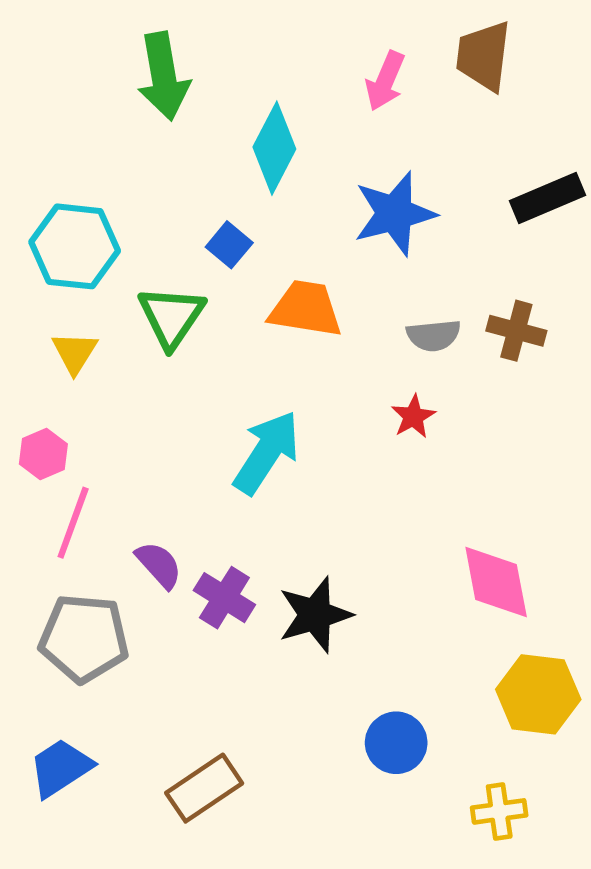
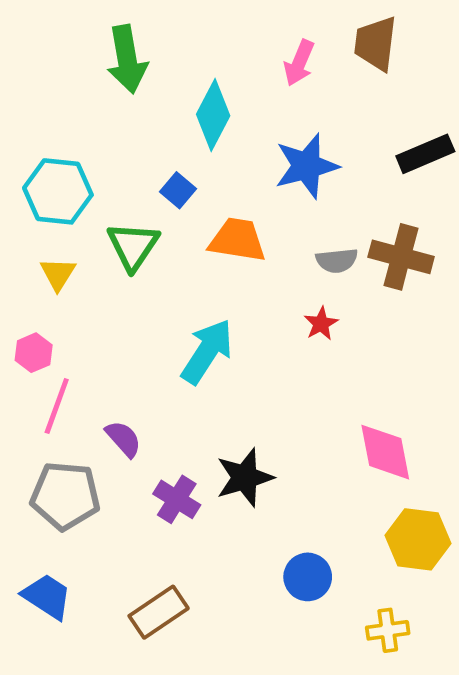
brown cross: (516, 331) -> (401, 257), size x1.4
purple cross: (224, 598) -> (177, 499), moved
blue trapezoid: (61, 768) -> (47, 596), turned 66

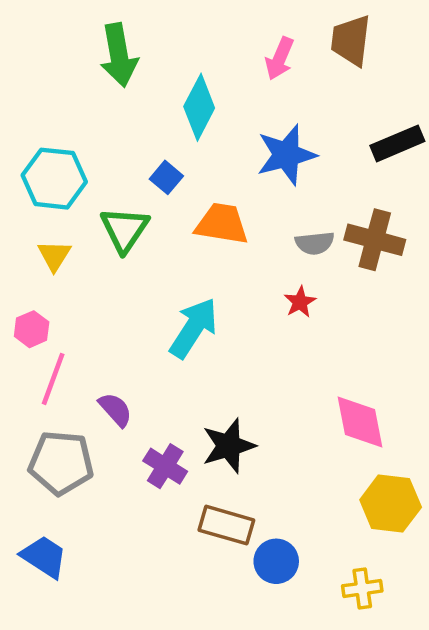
blue circle: (308, 577) -> (276, 561), moved
brown rectangle: (159, 612) -> (226, 525), moved, turned 50

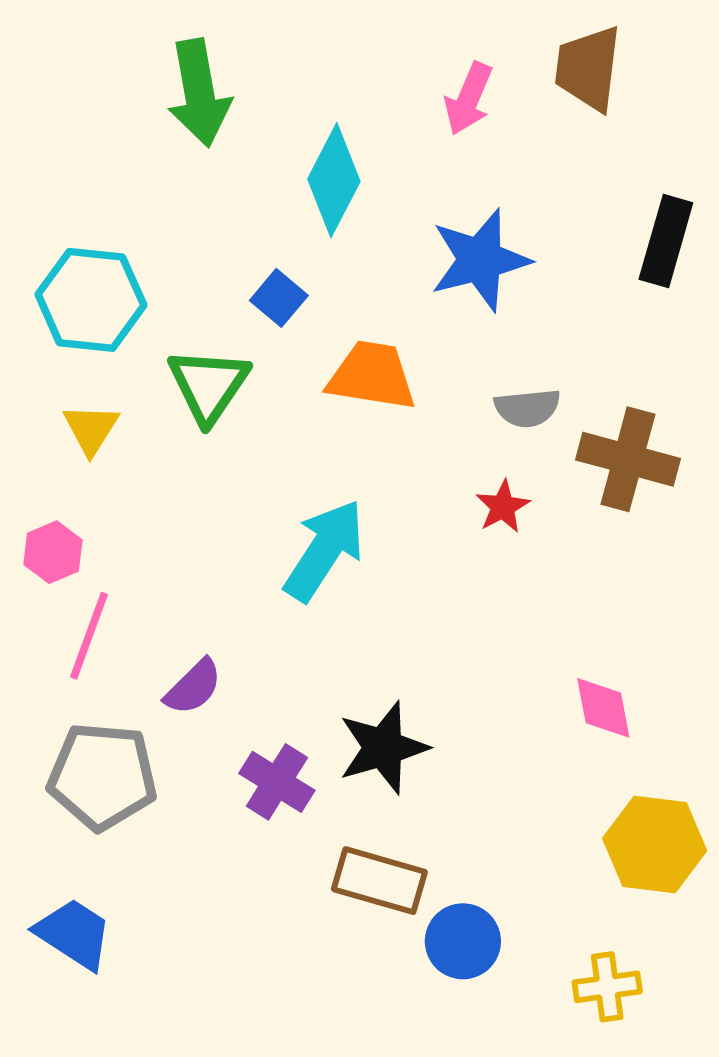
black rectangle: (397, 143) -> (666, 241), turned -51
brown cross: (375, 240) -> (628, 459), moved
purple semicircle: (115, 410) -> (193, 687), turned 87
pink diamond: (360, 422) -> (603, 708), size x0.7

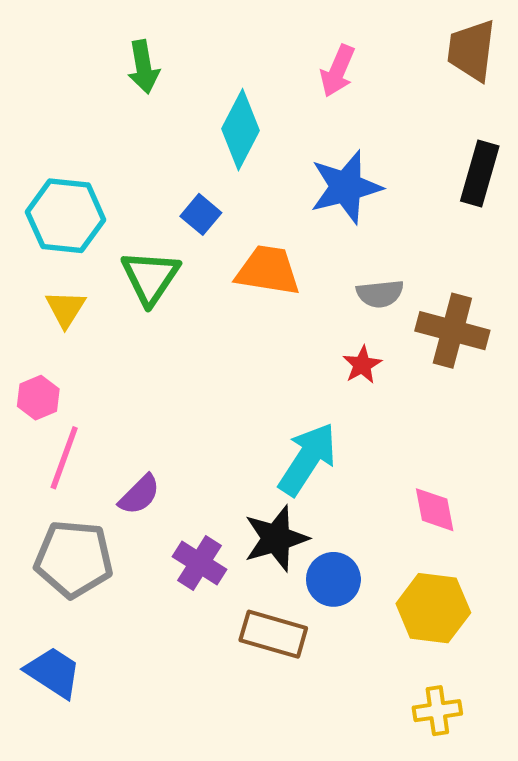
brown trapezoid: (588, 68) -> (472, 50), moved
green arrow: (199, 93) -> (143, 67), size x0.7
cyan arrow: (324, 550) -> (308, 459), moved
yellow hexagon: (655, 845) -> (433, 608), moved
blue circle: (463, 941) -> (333, 579), moved

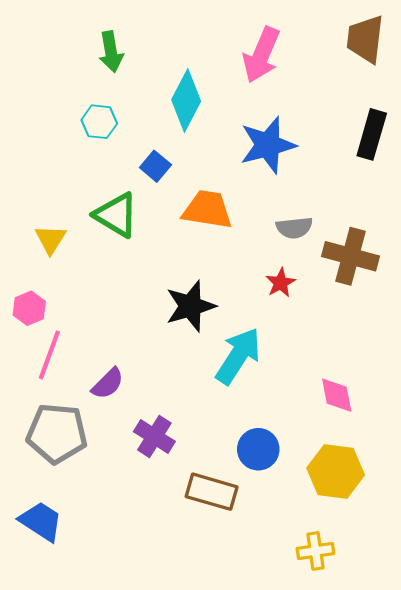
pink arrow: (338, 71) -> (261, 55), size x1.4
cyan hexagon: (66, 216) -> (99, 122), moved, size x0.6
green triangle: (150, 277) -> (116, 215), turned -33
black star: (276, 538) -> (190, 306), moved
yellow cross: (437, 711) -> (315, 551), moved

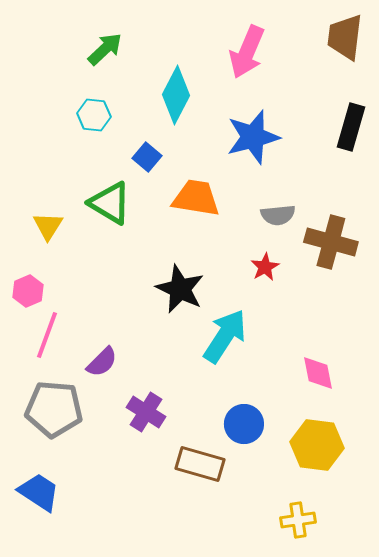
green arrow: (111, 52) -> (105, 49), turned -123
black star: (190, 306) -> (180, 289), turned -30

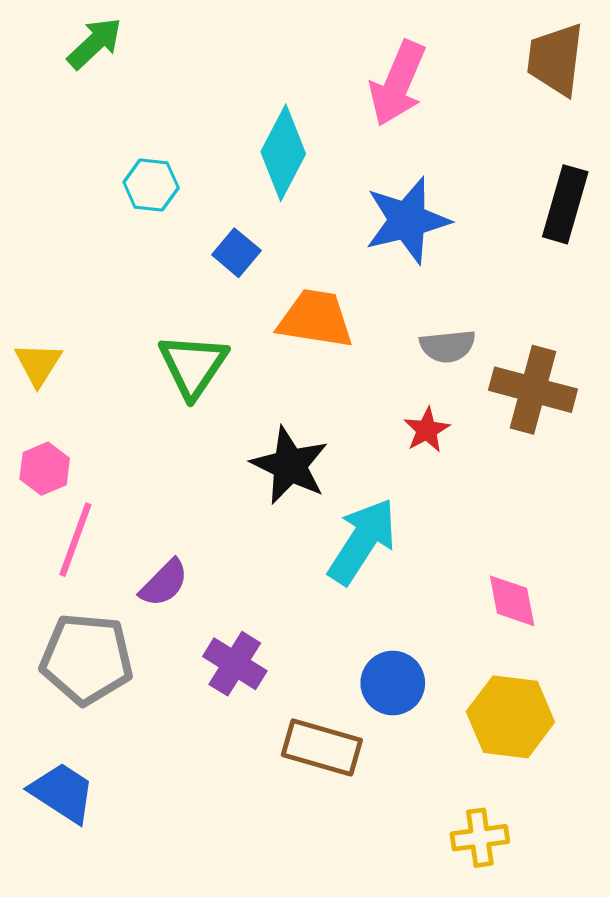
green arrow: (105, 49) -> (95, 43), moved
green triangle: (110, 203) -> (193, 366), moved, turned 33
yellow triangle: (48, 226) -> (38, 364), moved

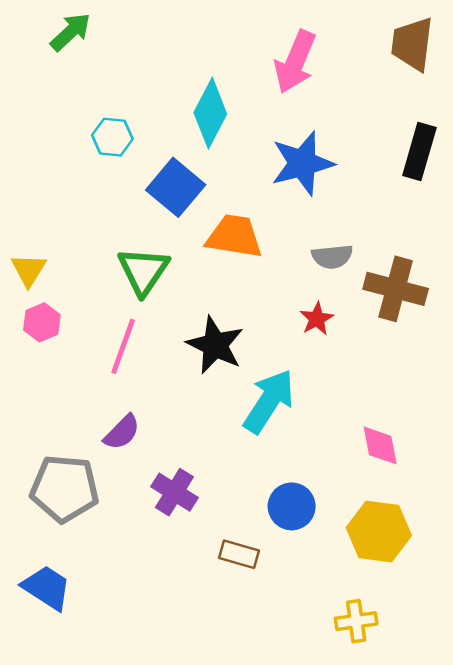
blue square: (236, 253) -> (176, 187), size x1.6
pink hexagon: (45, 469) -> (42, 322), moved
pink line: (75, 540) -> (123, 346), moved
brown rectangle: (322, 747) -> (239, 554), size x0.7

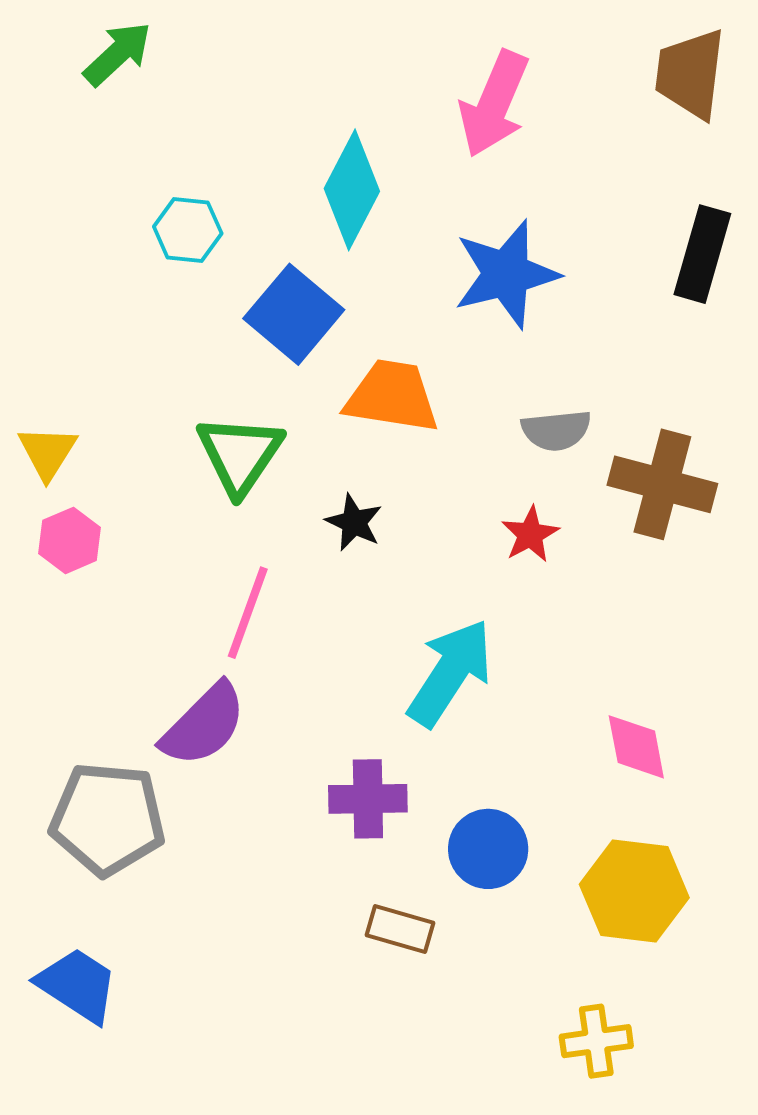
black star: (215, 345) -> (354, 522), moved, size x0.6
pink line: (123, 346) -> (248, 613), moved
purple semicircle: (122, 432) -> (204, 725), size x1.4
purple cross: (174, 492) -> (368, 799), moved, turned -33

